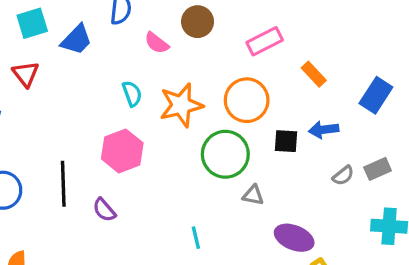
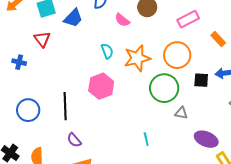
purple semicircle: (104, 210) -> (74, 140), moved

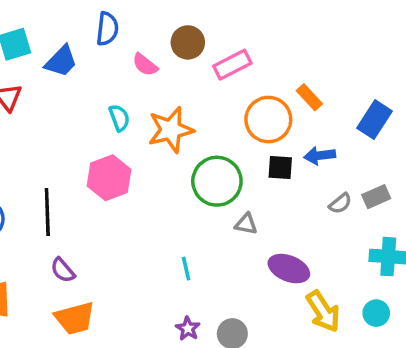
pink rectangle: (188, 19) -> (232, 65), moved
orange circle: (177, 55) -> (268, 120), moved

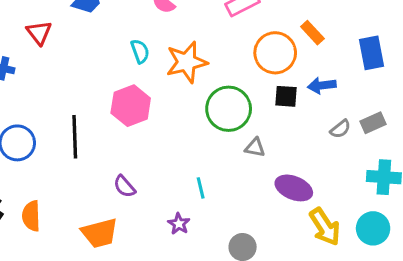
blue rectangle: (375, 120) -> (371, 53), turned -44
purple semicircle: (63, 270) -> (124, 186), moved
cyan circle: (376, 313) -> (373, 228), size x1.4
purple star: (188, 329) -> (179, 224), moved

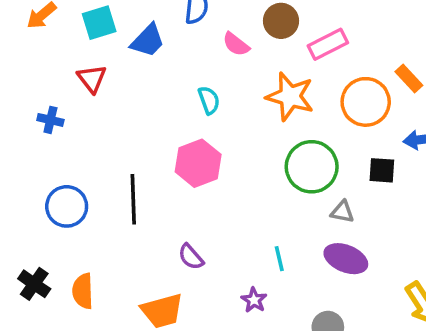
orange star: (187, 62) -> (290, 97), moved, turned 30
black square: (286, 96) -> (382, 170), moved
purple ellipse: (294, 188) -> (346, 259), moved

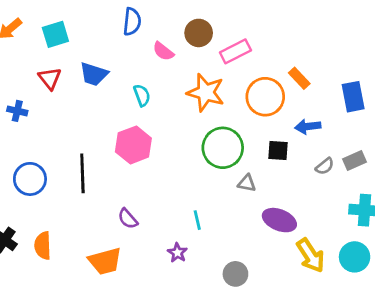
blue trapezoid: (148, 41) -> (94, 74), moved, turned 64
purple ellipse: (346, 259) -> (279, 220), moved

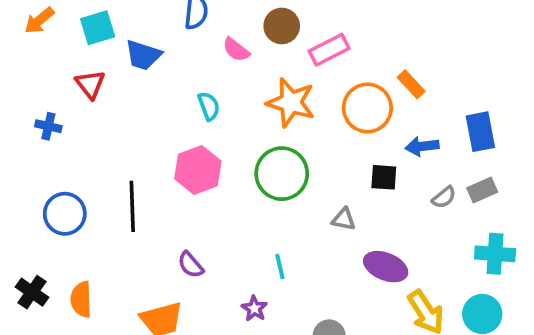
blue trapezoid: (94, 74) -> (143, 55), moved
blue rectangle: (353, 97) -> (480, 132), moved
green circle: (223, 148) -> (282, 174), moved

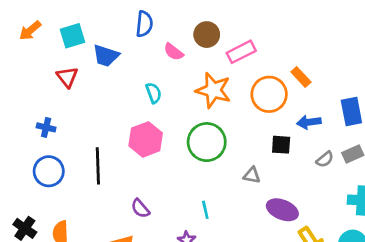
blue cross: (48, 126) -> (46, 127), moved

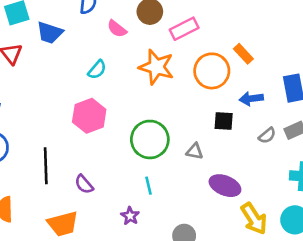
cyan semicircle: (154, 93) -> (97, 70), turned 60
green circle: (207, 142) -> (150, 139), moved
black line: (98, 166) -> (46, 166), moved

